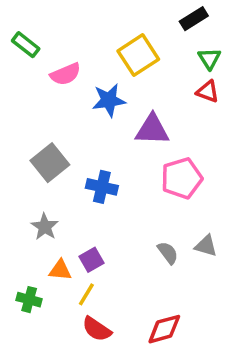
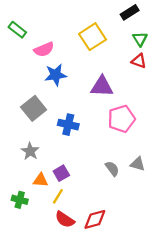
blue star: (109, 100) -> (56, 75), moved
red diamond: (164, 329) -> (95, 219), moved

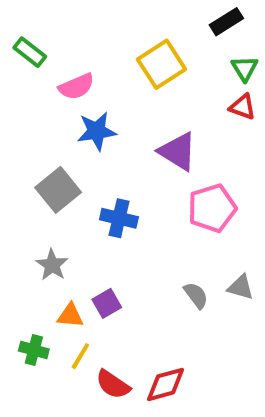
purple triangle: (102, 86) -> (178, 151), turned 30
yellow line: (58, 196) -> (80, 356), moved

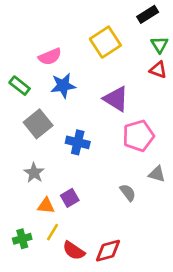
green rectangle: (30, 52) -> (20, 86), moved
gray triangle: (241, 287) -> (157, 174), moved
green cross: (34, 350) -> (22, 239), moved, turned -30

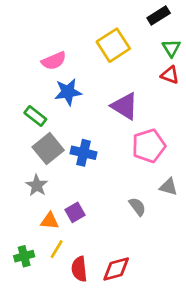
green rectangle: (20, 86) -> (35, 116), moved
gray square: (38, 124) -> (48, 149), moved
red semicircle: (74, 251) -> (79, 269), turned 50

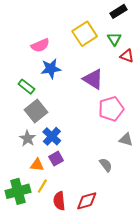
green triangle: (171, 48) -> (114, 39), moved
blue cross: (84, 153) -> (52, 136), moved, turned 30
gray semicircle: (137, 207) -> (106, 165), moved
green cross: (24, 256) -> (18, 191), size x1.6

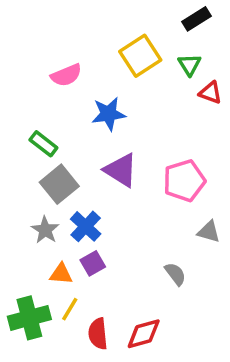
blue star: (51, 69) -> (109, 114), moved
purple triangle: (93, 79) -> (121, 170), moved

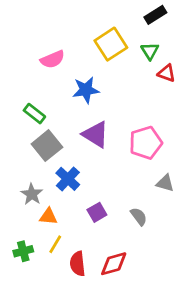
gray star: (45, 230) -> (32, 194), moved
purple square: (93, 263) -> (97, 212), moved
green cross: (29, 318) -> (23, 251), size x0.6

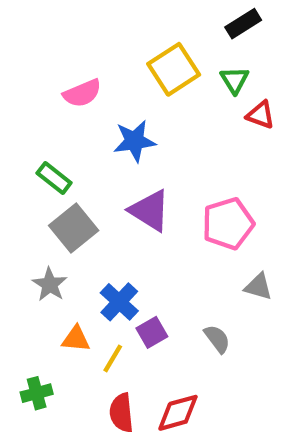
blue cross: (68, 179) -> (119, 302), moved
gray star: (32, 194) -> (50, 285), moved
yellow line: (55, 244) -> (113, 358), moved

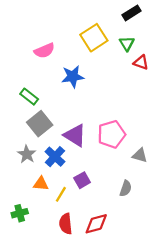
purple triangle: (150, 211) -> (75, 135), moved
pink pentagon: (228, 224) -> (112, 134), moved
blue cross: (119, 302) -> (55, 157), moved
gray semicircle: (217, 339) -> (126, 188), moved, turned 56

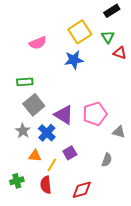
blue star: (73, 77) -> (74, 60), moved
green rectangle: (29, 97) -> (25, 82), turned -42
red semicircle: (66, 224) -> (46, 185), moved

